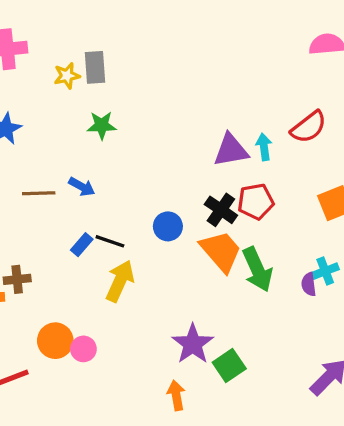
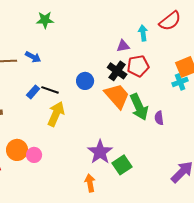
purple triangle: (231, 150) -> (123, 46), moved, size x0.6
cyan cross: (325, 271) -> (180, 82), moved
purple semicircle: (309, 284) -> (159, 118), moved

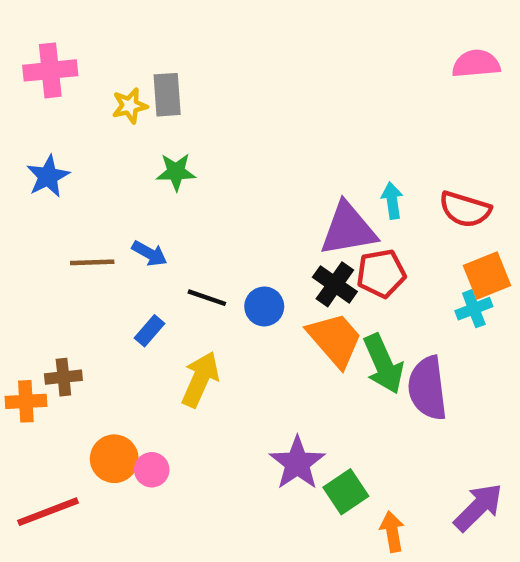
red semicircle: (170, 21) -> (465, 209), moved, turned 55
purple triangle: (123, 46) -> (348, 229), size x2.0
black line: (50, 90) -> (207, 298), moved
purple semicircle: (159, 118) -> (428, 388), size x2.0
orange arrow: (90, 183) -> (392, 532), moved

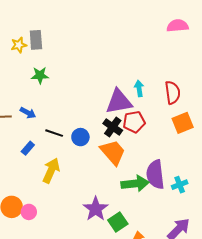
red semicircle: (465, 209) -> (173, 93), turned -115
cyan cross: (474, 309) -> (180, 185), moved
green arrow: (383, 364) -> (135, 184), moved, turned -72

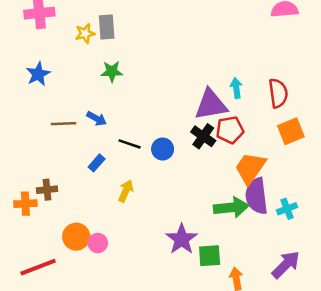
orange trapezoid: (113, 152) -> (250, 168), moved, turned -104
yellow arrow: (51, 170) -> (126, 191), size x0.7
green square: (118, 222) -> (210, 256), turned 30

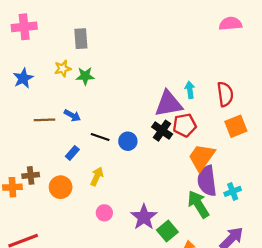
yellow star: (85, 33) -> (63, 69), moved
green arrow: (231, 207) -> (198, 204), moved, turned -116
orange circle: (76, 237) -> (61, 187), moved
pink circle: (98, 243) -> (104, 213), moved
green square: (210, 256) -> (167, 231), turned -36

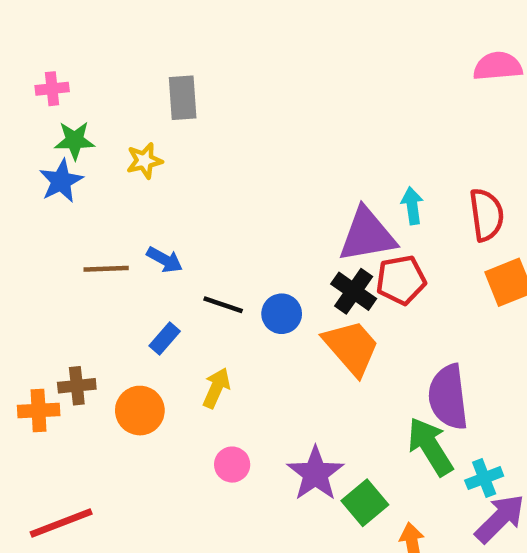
pink cross: (24, 27) -> (52, 89), moved, size x0.6
green star: (85, 76) -> (75, 140), moved
orange trapezoid: (202, 157) -> (351, 348), moved, turned 104
cyan cross: (233, 191) -> (484, 478), moved

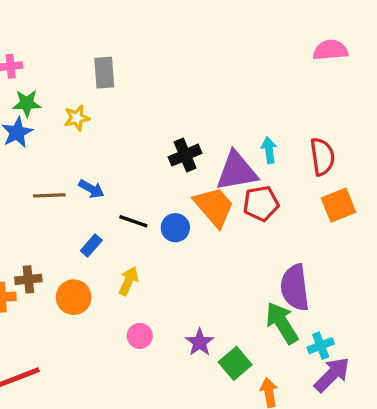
black cross: (354, 291) -> (185, 155), moved, turned 32
orange trapezoid: (351, 348) -> (214, 207), moved
purple star: (315, 474) -> (200, 342), size x0.7

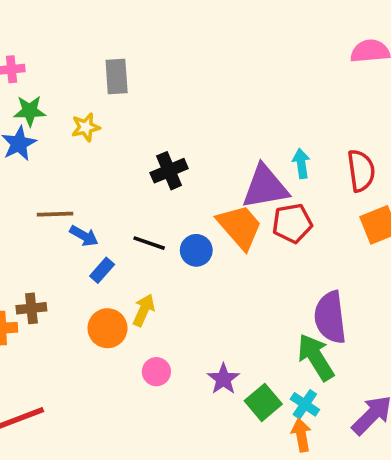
black cross: (185, 155) -> (169, 171), moved
blue arrow: (91, 189) -> (84, 236), moved
orange circle: (74, 297) -> (108, 328), moved
cyan cross: (321, 346) -> (305, 404), moved, turned -35

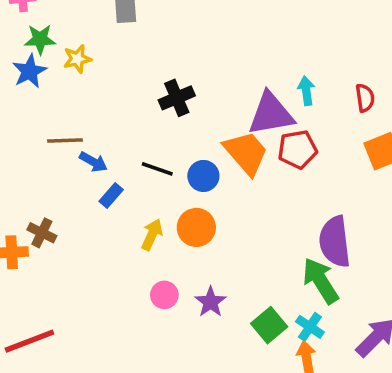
yellow star: (86, 127) -> (77, 59), moved
red semicircle: (361, 171) -> (365, 98), size x0.7
brown cross: (31, 308) -> (42, 233), turned 32
orange circle: (108, 328) -> (196, 227), moved
purple star: (223, 379) -> (211, 302), moved

